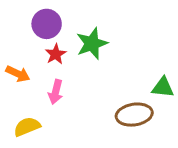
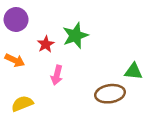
purple circle: (47, 24) -> (16, 19), moved
pink arrow: (56, 92) -> (57, 75), moved

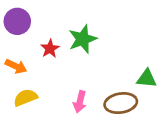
pink arrow: (57, 75) -> (80, 102), moved
yellow semicircle: (22, 104) -> (25, 98), moved

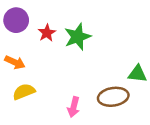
red star: (50, 49) -> (47, 33), moved
pink arrow: (80, 102) -> (74, 107), moved

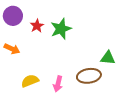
yellow semicircle: (24, 92) -> (30, 81), moved

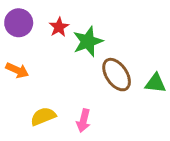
red star: (37, 26) -> (59, 27), moved
brown ellipse: (89, 76) -> (117, 75), moved, turned 65

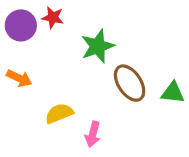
red star: (59, 27) -> (53, 17), moved, turned -30
yellow semicircle: (43, 116) -> (59, 113), moved

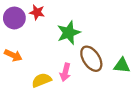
pink arrow: (93, 134) -> (65, 72), moved

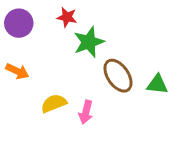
red star: (37, 12) -> (67, 17), moved
pink arrow: (65, 72) -> (86, 112), moved

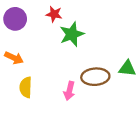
brown ellipse: (118, 76) -> (95, 77), moved, turned -60
yellow semicircle: (54, 103) -> (26, 87), moved, turned -66

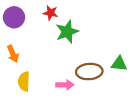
orange arrow: (14, 58) -> (13, 54), turned 42
pink arrow: (69, 91) -> (65, 85), turned -105

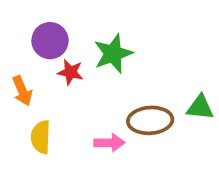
red star: (51, 13) -> (70, 72), moved
purple circle: (14, 17) -> (50, 41), moved

